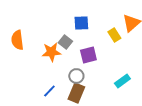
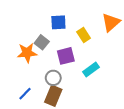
yellow rectangle: (114, 35) -> (84, 35), moved
cyan rectangle: (122, 81) -> (91, 70), moved

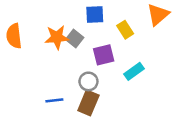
orange star: (27, 53) -> (57, 37), moved
blue line: (25, 94) -> (54, 100), turned 40

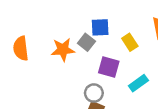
gray square: (75, 38) -> (86, 42), moved
purple square: (104, 55) -> (109, 67), turned 30

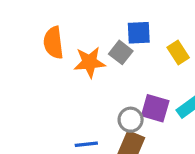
orange semicircle: (21, 48) -> (53, 43), moved
purple square: (109, 67) -> (155, 108), moved

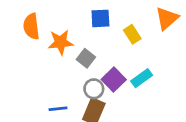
gray square: (121, 52) -> (86, 58), moved
purple square: (155, 108) -> (114, 80), turned 30

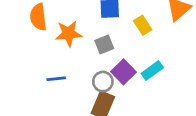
gray square: (86, 58) -> (104, 44), moved, turned 30
blue line: (58, 109) -> (56, 79), moved

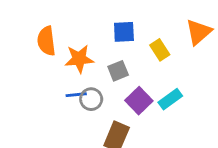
blue line: (56, 79) -> (76, 95), moved
gray circle: (103, 82) -> (91, 99), moved

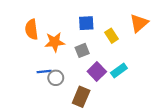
blue line: (76, 95) -> (44, 72), moved
gray circle: (91, 99) -> (56, 78), moved

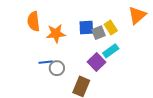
blue square: (86, 23) -> (86, 28), moved
gray square: (82, 50) -> (99, 33), moved
cyan rectangle: (119, 70) -> (111, 51), moved

